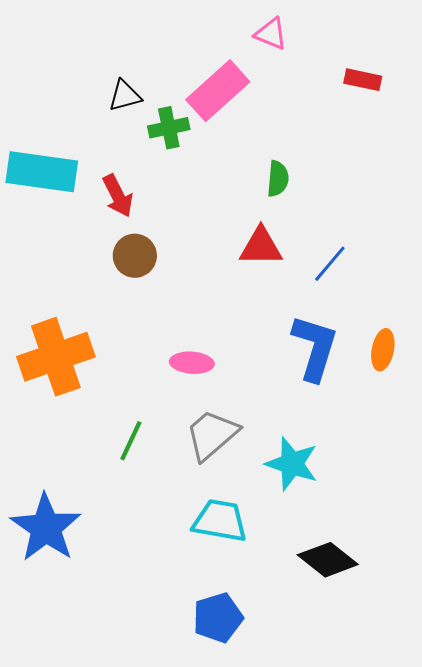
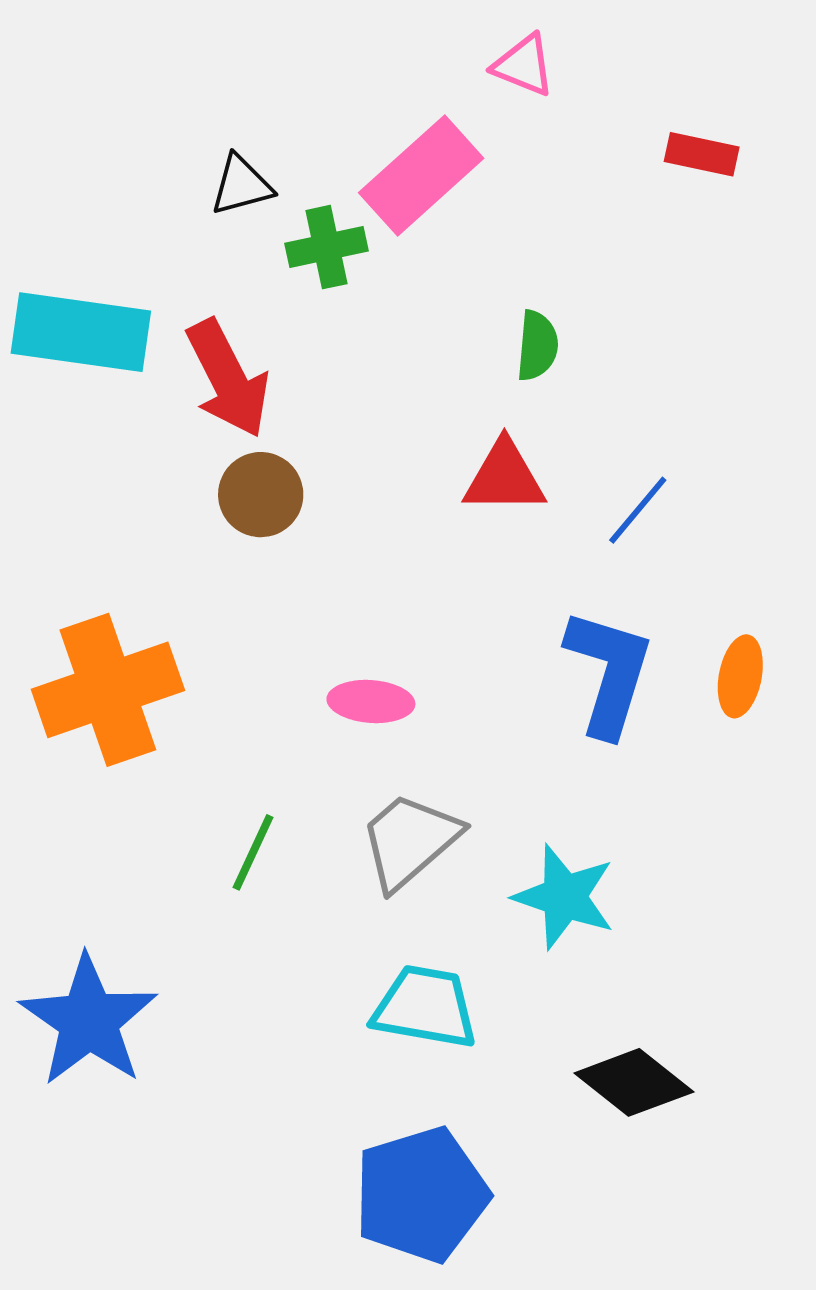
red arrow: (118, 196) -> (228, 379), size x1.4
blue pentagon: (218, 618) -> (421, 1195), size x1.4

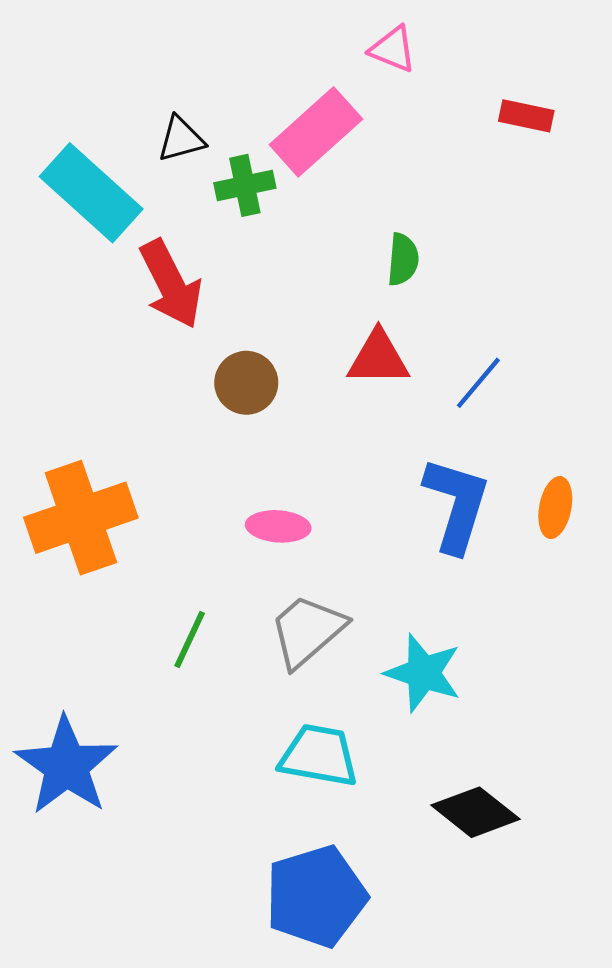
cyan rectangle: (81, 332) -> (91, 193), moved, turned 34
brown circle: (261, 495) -> (246, 383), moved

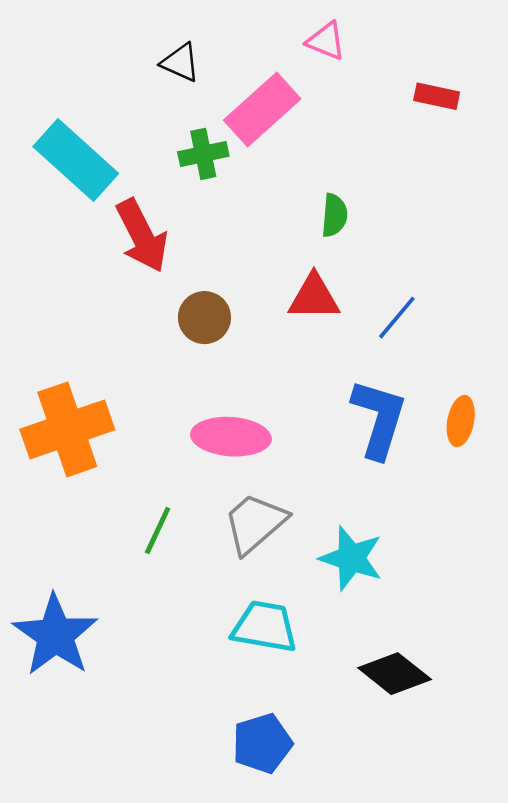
black triangle: (181, 139) -> (180, 63), moved, turned 39
pink ellipse: (278, 526) -> (231, 437), size x1.5
blue pentagon: (316, 896) -> (262, 743), size x0.7

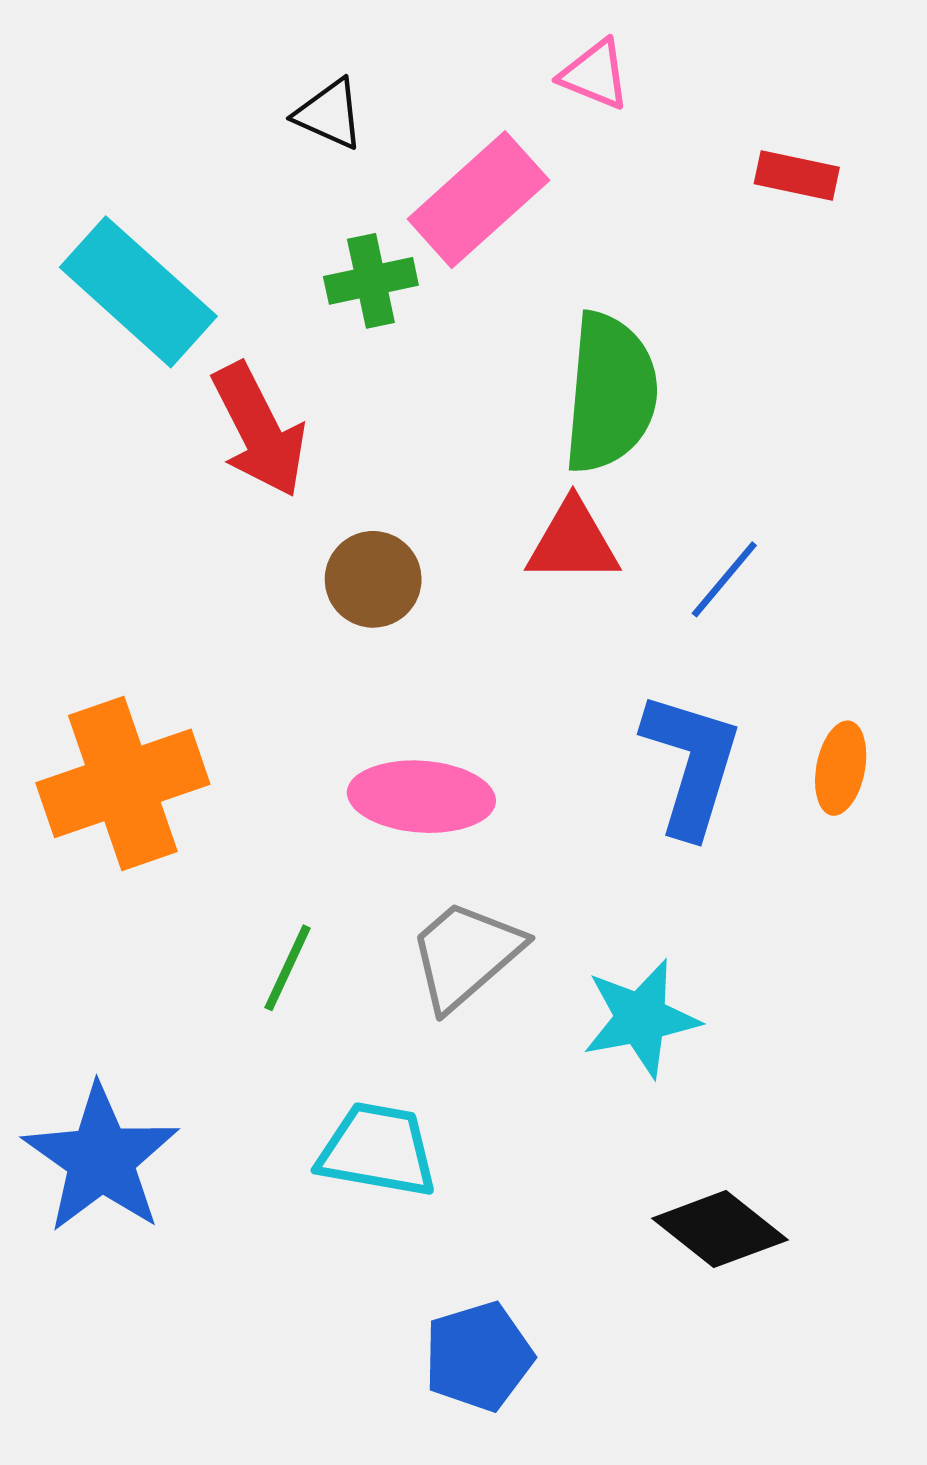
green semicircle: (334, 215) -> (610, 393), size x2.0
cyan star: (351, 558) -> (641, 1018), turned -30
cyan trapezoid: (265, 627) -> (378, 1150), moved

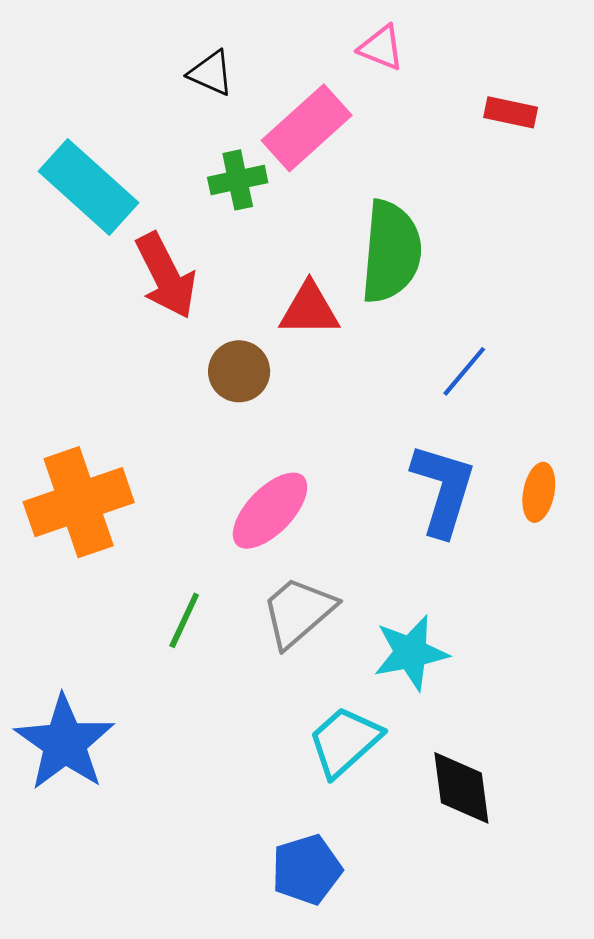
red triangle: (573, 542) -> (309, 309), moved
pink ellipse: (421, 797) -> (270, 511), turned -50
cyan trapezoid: (378, 1150) -> (345, 741), moved, turned -52
black diamond: (720, 1229) -> (461, 788), turned 44

